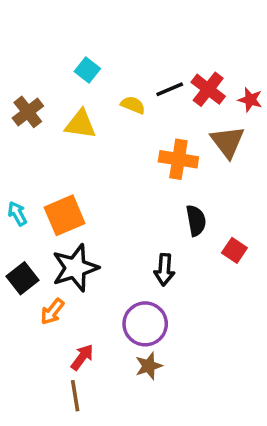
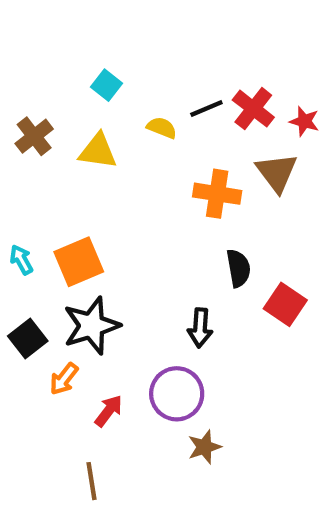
red square: (234, 250) -> (285, 304), size x1.4
red arrow: (82, 357) -> (109, 411), moved
brown star: (149, 366) -> (204, 447), moved

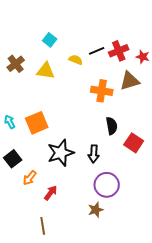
red cross: (253, 109) -> (119, 51), turned 30
brown triangle: (277, 172) -> (130, 81), turned 50
black star: (92, 326) -> (61, 153), moved
purple circle: (177, 394) -> (107, 185), moved

